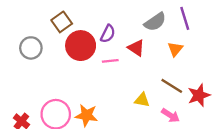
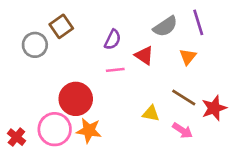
red circle: (81, 46) -> (76, 99), moved
gray circle: (31, 48) -> (35, 45), moved

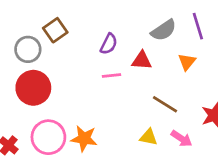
red triangle: (144, 55) -> (142, 60), turned -30
brown line: (184, 98) -> (165, 104), moved
red circle: (76, 99) -> (33, 88), moved
yellow triangle: (151, 113) -> (149, 137), moved

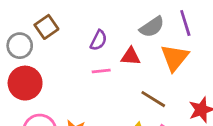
orange triangle: (187, 62) -> (175, 58), size x1.6

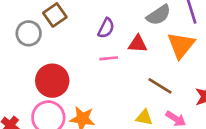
red circle: (25, 83) -> (52, 81), moved

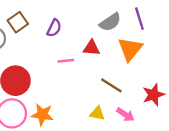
purple semicircle: (106, 28) -> (54, 28), moved

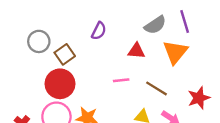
brown square: (18, 22) -> (65, 54), moved
pink line: (66, 61) -> (121, 80), moved

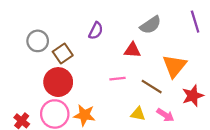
purple line: (185, 21) -> (195, 22), moved
orange triangle: (175, 52) -> (175, 66), moved

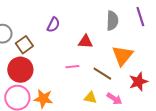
gray semicircle: (151, 25) -> (112, 21), moved, turned -54

